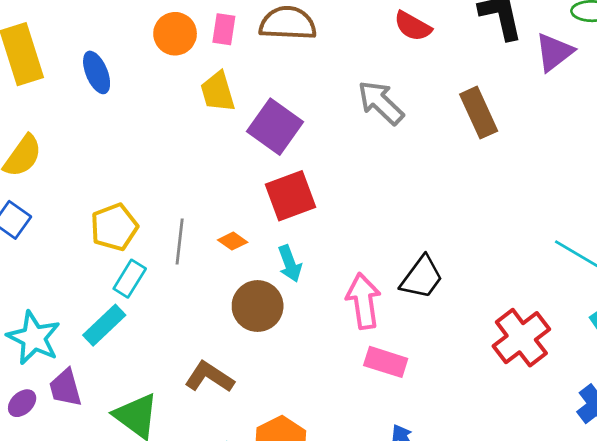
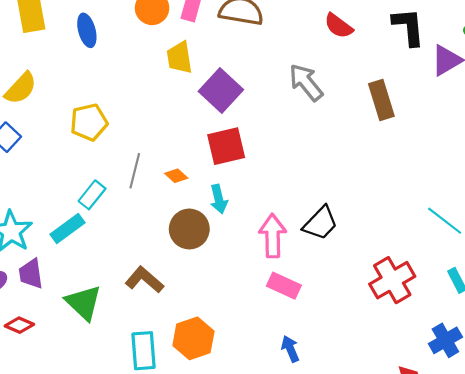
yellow pentagon: (114, 227) -> (89, 122), moved

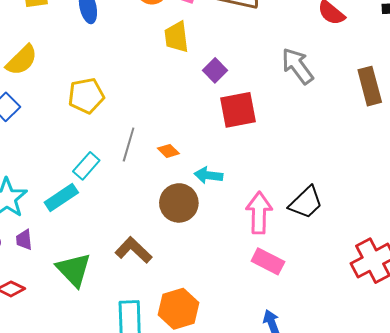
purple square: (221, 91) -> (215, 70), size x0.6
red square: (226, 146) -> (238, 110), moved
cyan arrow: (219, 199) -> (209, 175), turned 108
purple trapezoid: (31, 274) -> (24, 240), size x0.7

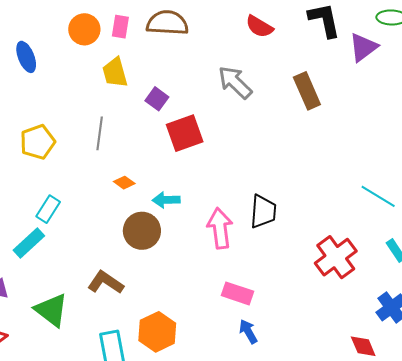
gray line: (129, 144) -> (100, 133), moved
black trapezoid: (306, 203) -> (263, 212), turned -33
pink rectangle: (268, 261) -> (238, 293), moved

